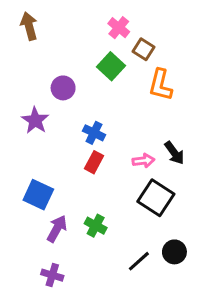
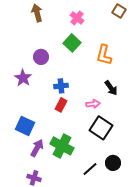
brown arrow: (29, 26) -> (37, 13), moved
brown square: (143, 49) -> (119, 11), moved
blue cross: (94, 133) -> (61, 86), turned -32
black arrow: (174, 153) -> (111, 88), moved
green cross: (96, 226) -> (62, 146), size x1.6

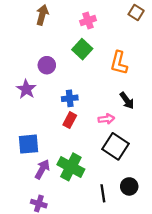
brown arrow: (37, 13) -> (42, 15), turned 30
pink cross: (77, 18) -> (88, 21), turned 32
blue square: (25, 126) -> (29, 144), turned -30
black line: (90, 169) -> (103, 193), turned -56

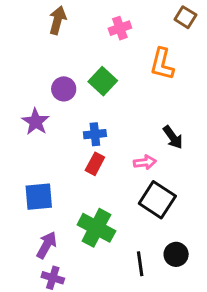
green square: (82, 49) -> (103, 81), moved
orange L-shape: (119, 63) -> (162, 64), moved
purple arrow: (42, 169) -> (47, 245), moved

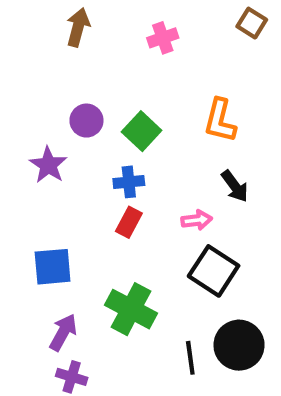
orange L-shape: (162, 64) -> (220, 121), moved
green square: (103, 81) -> (142, 131), moved
black circle: (176, 254) -> (239, 345), size x1.5

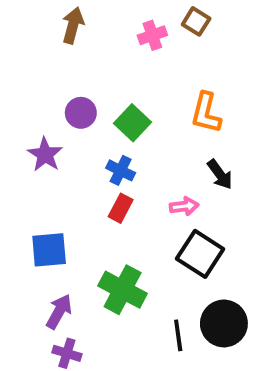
brown square: (252, 23) -> (196, 21), moved
blue cross: (129, 182) -> (121, 170), turned 32

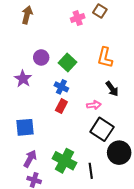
brown arrow: (73, 25) -> (27, 15), moved
green cross: (123, 290) -> (64, 161), moved
black circle: (224, 323) -> (119, 153), moved

